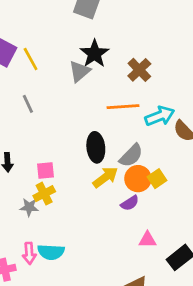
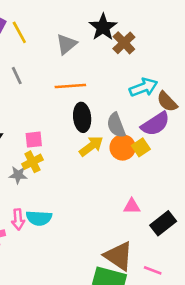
black star: (94, 54) -> (103, 27), moved
orange line: (123, 107) -> (70, 86), moved
gray semicircle: (131, 156) -> (116, 125), turned 115
purple semicircle: (130, 203) -> (155, 124), moved, size x1.6

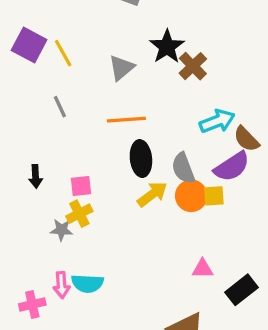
yellow square: (141, 147) -> (214, 196), turned 30

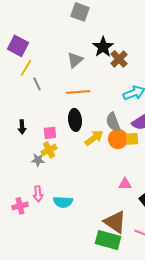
yellow line: (63, 53) -> (26, 68), moved, turned 60
black ellipse: (141, 159) -> (75, 120), moved
cyan semicircle: (87, 283) -> (63, 202), moved

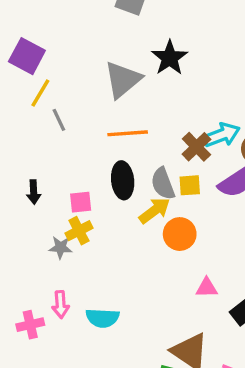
brown cross: (119, 59) -> (196, 147), moved
gray triangle: (75, 60) -> (123, 80), size x1.4
gray semicircle: (113, 122) -> (163, 184), moved
orange circle: (118, 139) -> (180, 234), moved
yellow square: (132, 139) -> (190, 185), moved

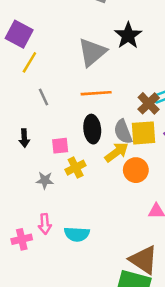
gray line: (59, 120) -> (44, 97), moved
yellow square: (190, 185) -> (144, 133), size x1.5
yellow cross: (79, 231) -> (76, 168), moved

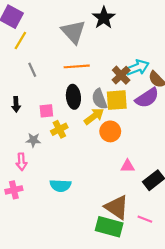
gray triangle: (92, 52) -> (73, 32), turned -32
pink arrow: (45, 224) -> (21, 162), moved

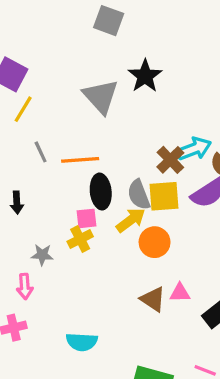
orange line: (77, 66) -> (80, 160), moved
pink square: (46, 111) -> (86, 218), moved
cyan semicircle: (60, 186) -> (82, 342), moved
brown triangle: (117, 207) -> (153, 299), moved, size x0.7

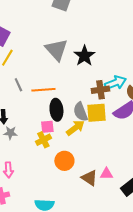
black star: (145, 76) -> (84, 56), moved
brown cross: (170, 160) -> (100, 90), turned 36
orange circle: (155, 242) -> (64, 161), moved
gray star: (42, 255) -> (10, 133), moved

